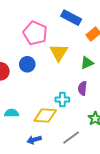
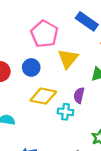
purple semicircle: (82, 88) -> (79, 95), moved
yellow diamond: (45, 115) -> (43, 96), moved

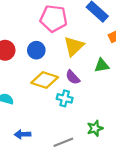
pink pentagon: (44, 34) -> (54, 18), turned -30
purple semicircle: (79, 95) -> (73, 77), moved, turned -63

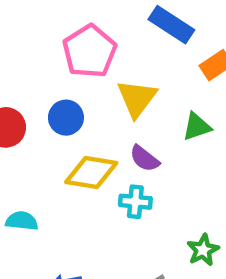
pink pentagon: (54, 18) -> (90, 51), turned -30

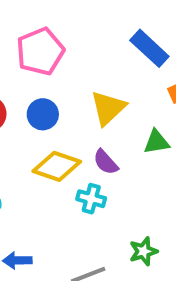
pink pentagon: (90, 51) -> (40, 51), moved

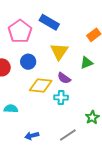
blue rectangle: (149, 48) -> (49, 22), moved

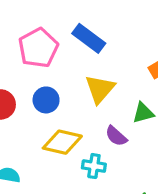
purple semicircle: (64, 78) -> (116, 136), moved

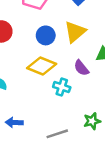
blue circle: (46, 100) -> (46, 35), moved

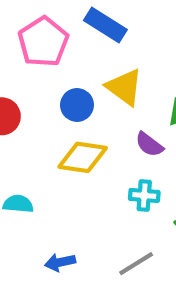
yellow triangle: (75, 32) -> (124, 87), turned -30
cyan cross: (62, 87) -> (144, 195), moved

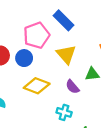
pink pentagon: (43, 42) -> (37, 35), moved
blue circle: (77, 105) -> (24, 58), moved

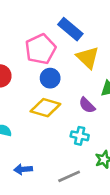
yellow triangle: (66, 54) -> (88, 58), moved
blue circle: (24, 58) -> (50, 78), moved

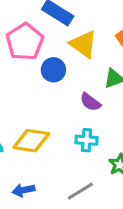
blue circle: (50, 78) -> (53, 70), moved
yellow diamond: (45, 108) -> (31, 141), moved

